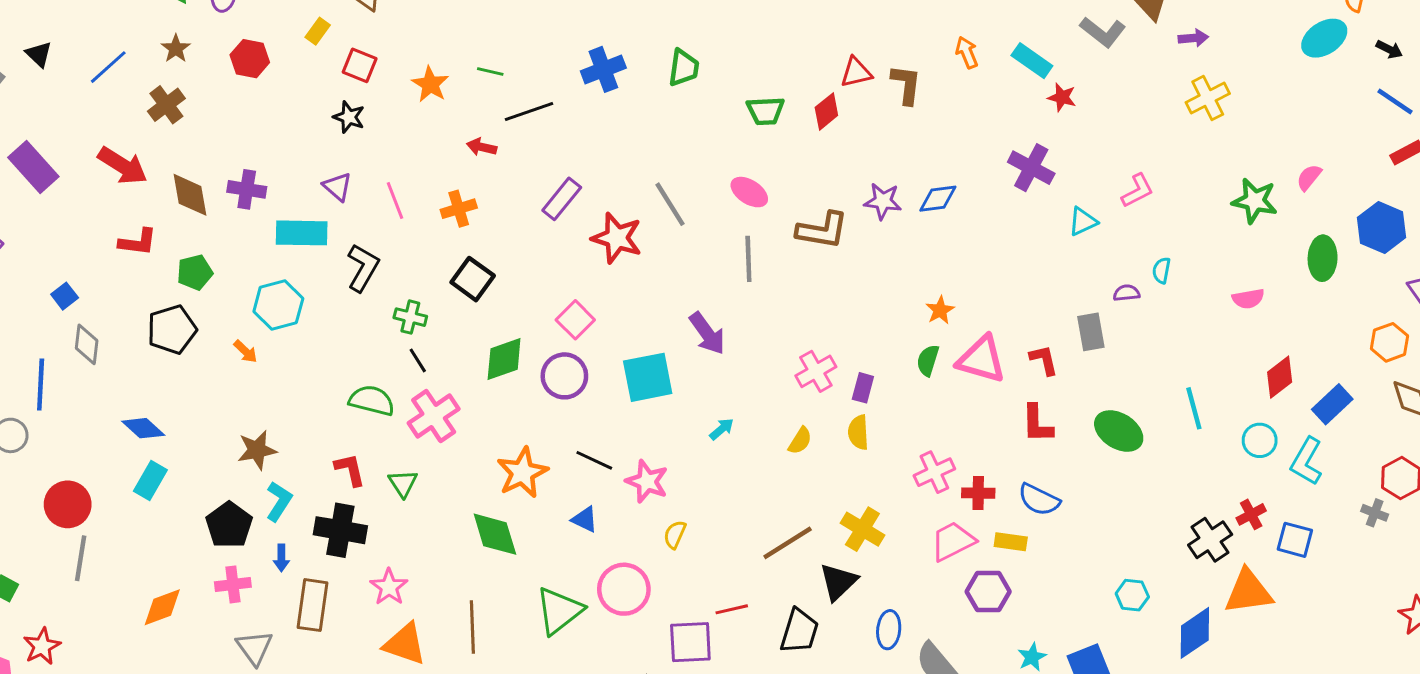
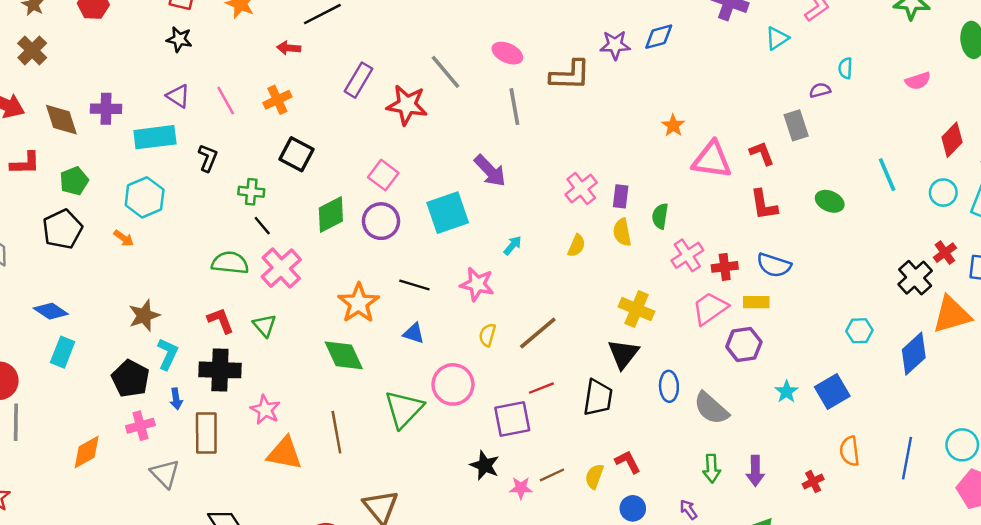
black L-shape: (363, 268) -> (208, 158), size x0.7
green semicircle: (928, 360) -> (660, 216), moved
green ellipse: (1119, 431) -> (830, 201), size x0.7
pink star: (647, 481) -> (477, 284), moved
brown line: (788, 543) -> (538, 333), moved

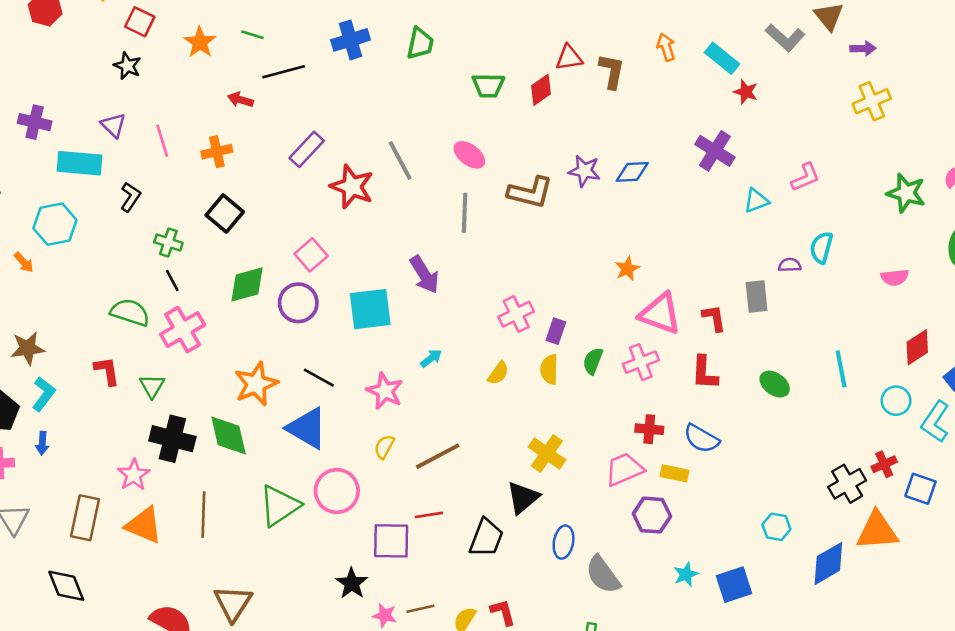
cyan semicircle: (845, 68) -> (821, 248), size x1.4
pink cross: (687, 255) -> (641, 362), moved
blue triangle: (414, 333) -> (307, 428), size x1.8
black cross: (220, 370) -> (172, 439), moved
brown rectangle: (206, 433) -> (85, 518), moved

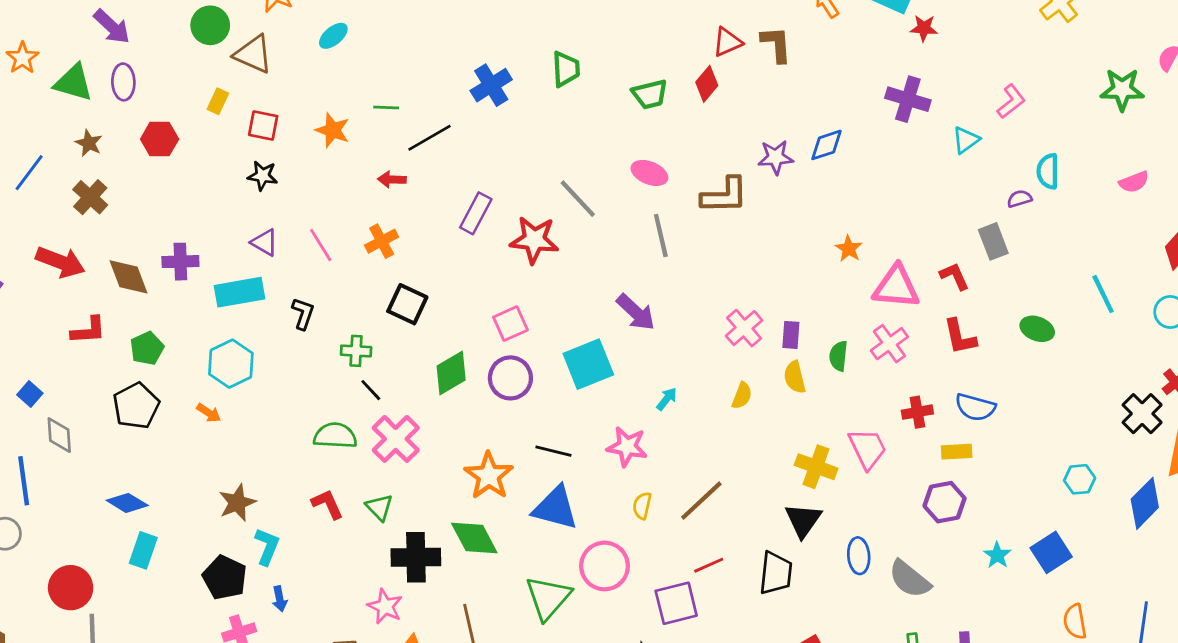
pink square: (311, 255) -> (510, 324), turned 32
pink trapezoid: (624, 469) -> (867, 449), moved, turned 102

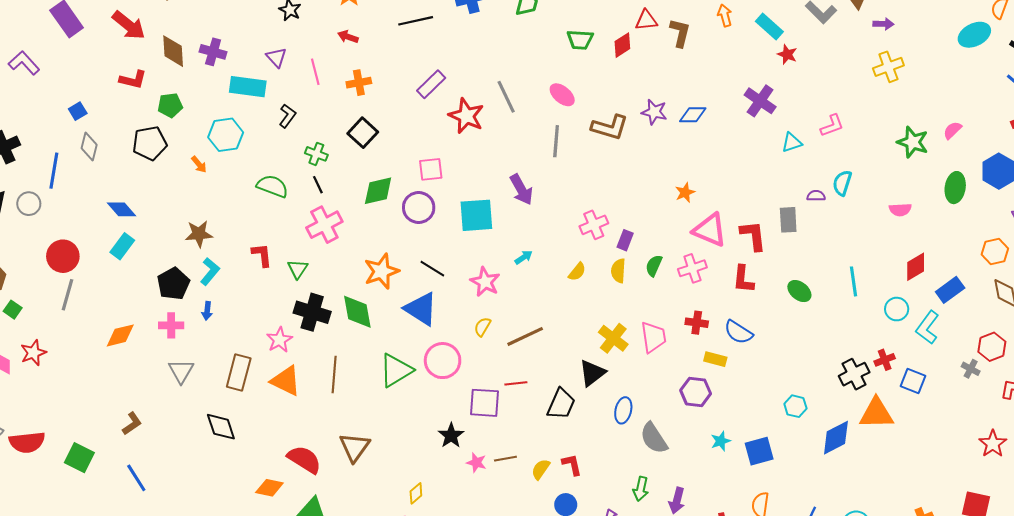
red arrow: (392, 179) -> (348, 37), moved
red L-shape: (954, 276) -> (753, 236), size x1.4
green semicircle: (335, 436) -> (272, 186), moved

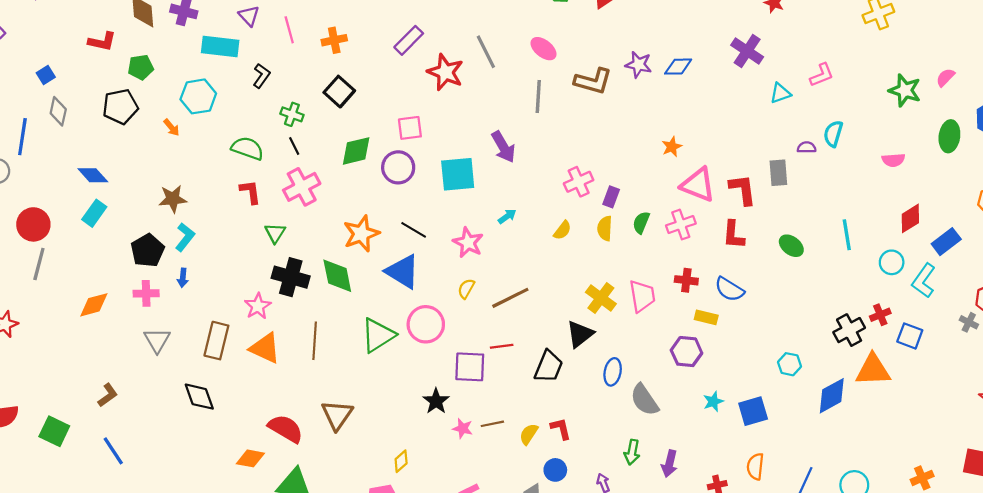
red L-shape: (262, 255) -> (250, 192), moved

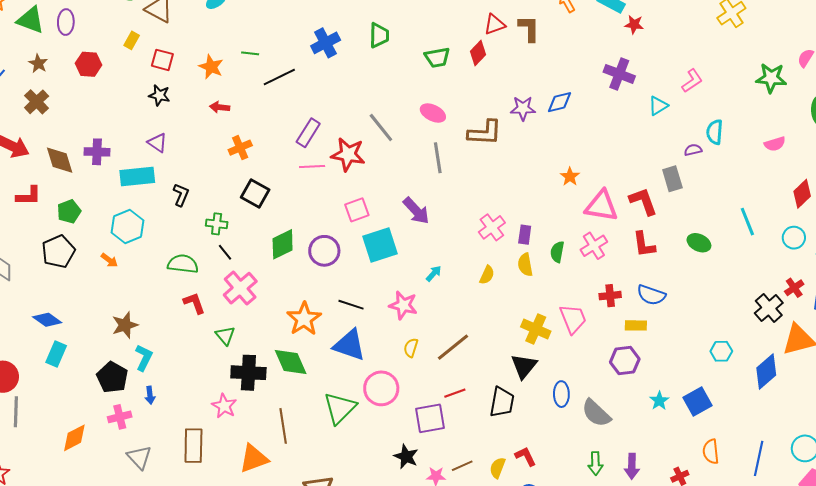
pink line: (289, 30) -> (312, 167), moved, turned -65
pink square: (410, 128) -> (357, 210), moved
orange triangle: (265, 348) -> (254, 459), moved, turned -32

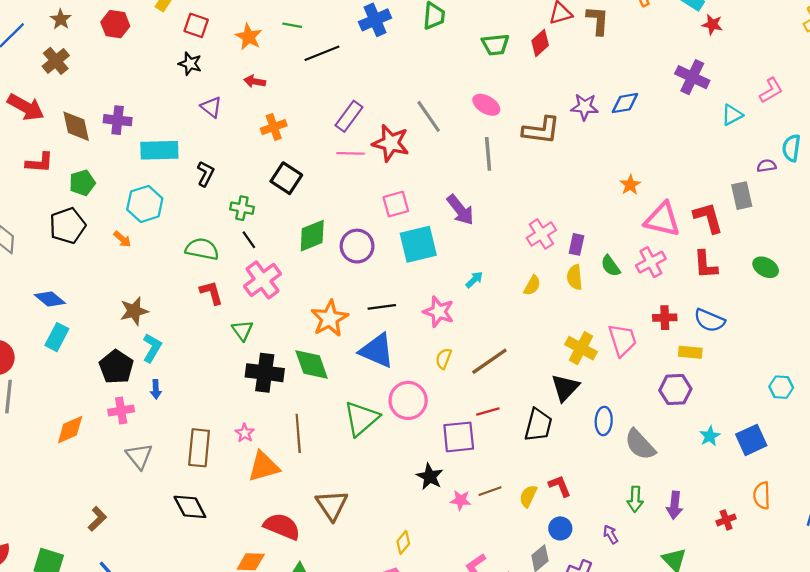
purple triangle: (157, 143) -> (211, 107), moved
green semicircle: (557, 252) -> (611, 266), turned -50
black line: (351, 305) -> (382, 307), turned -30
pink star: (224, 406) -> (245, 433), moved, size x0.7

